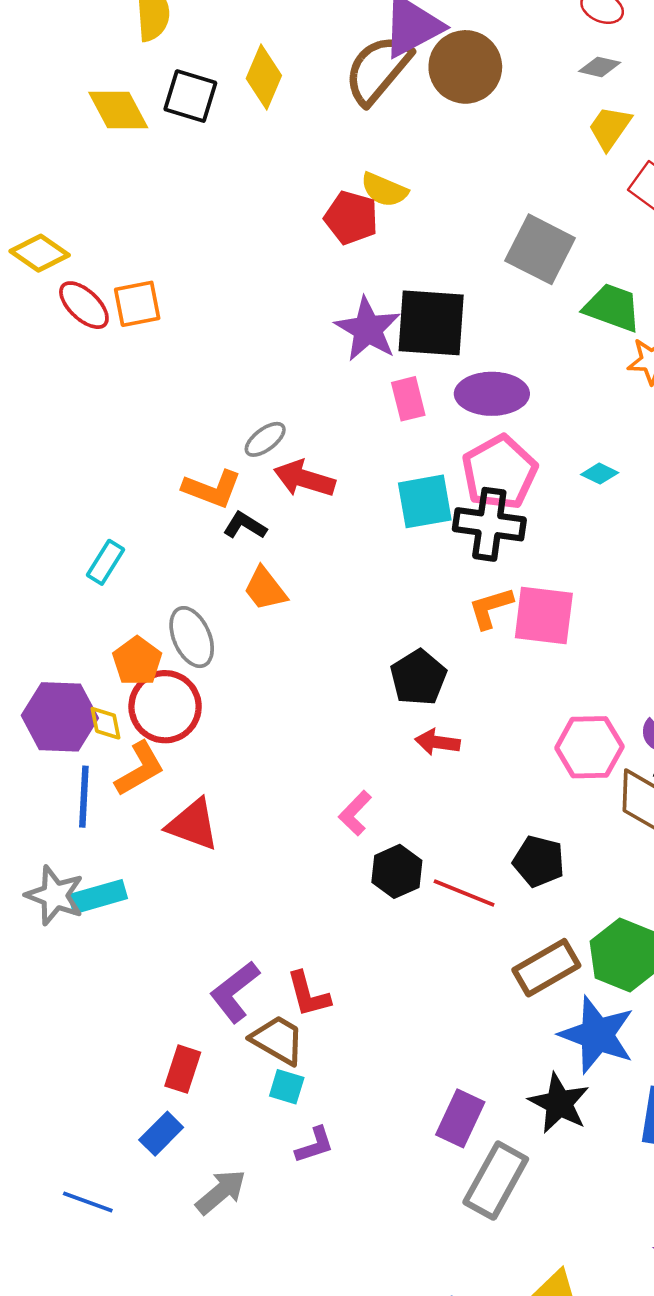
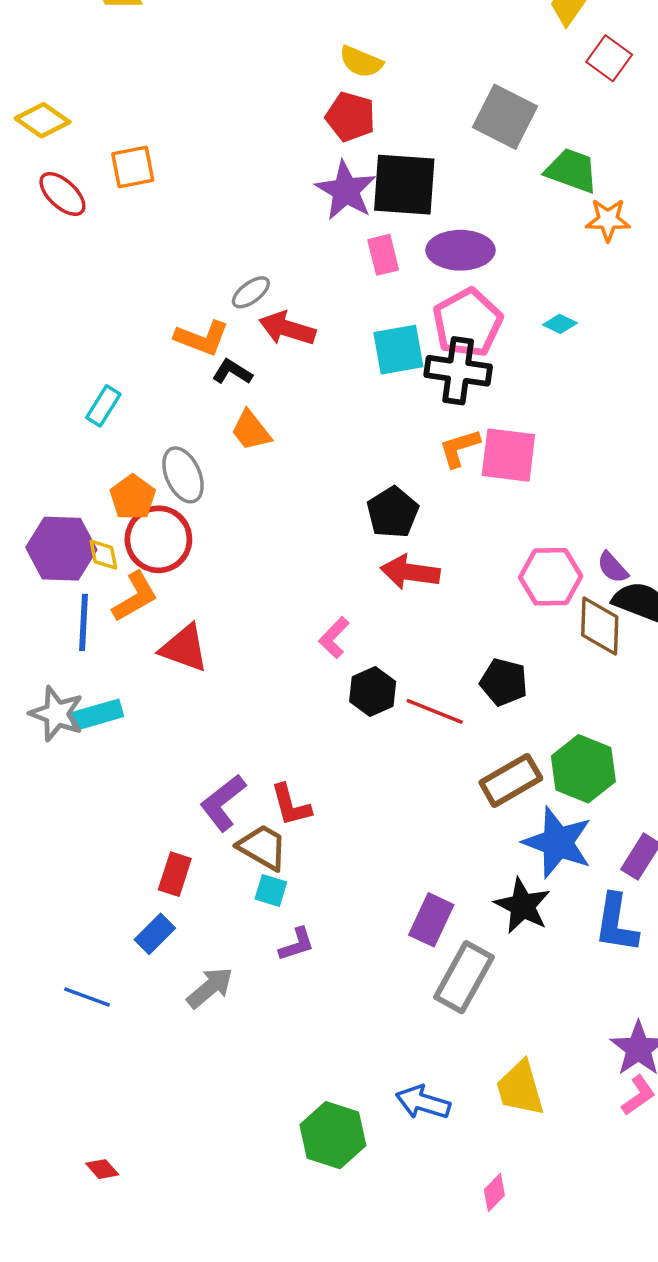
red pentagon: (351, 218) -> (350, 117), moved
red ellipse: (84, 305) -> (62, 194), moved
red arrow: (437, 742) -> (410, 572), size x1.4

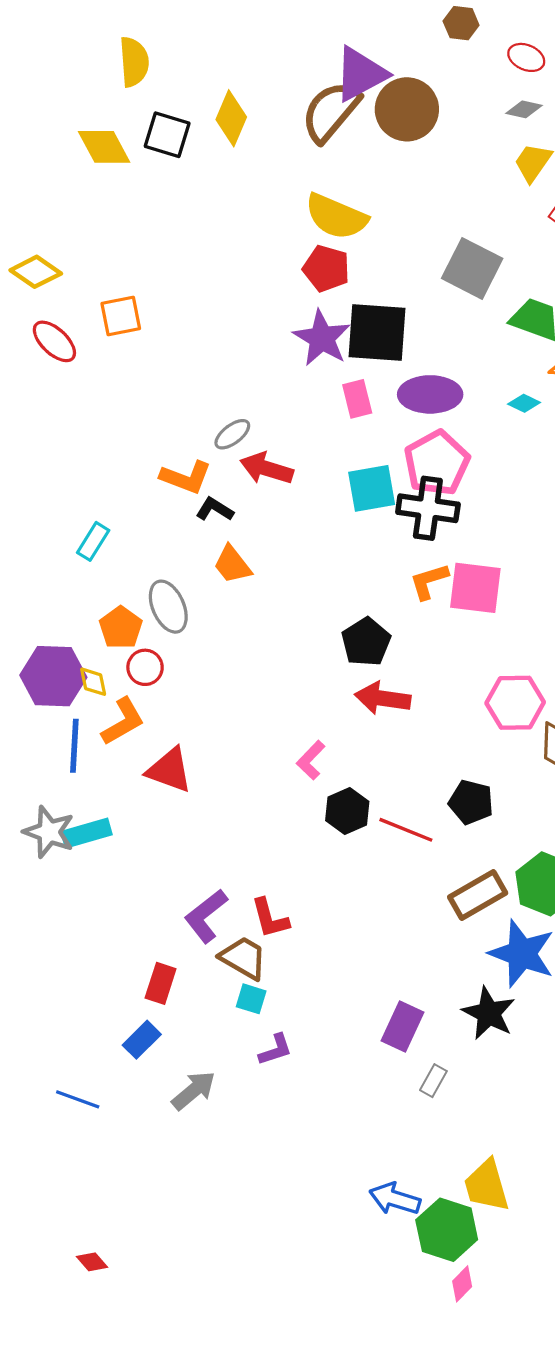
yellow semicircle: (361, 62) -> (336, 217), size x1.5
cyan diamond: (560, 324) -> (524, 403), moved
red circle: (158, 539) -> (145, 667), size x0.6
gray rectangle: (464, 977) -> (433, 1081), size x0.5
green hexagon: (333, 1135) -> (447, 1230), moved

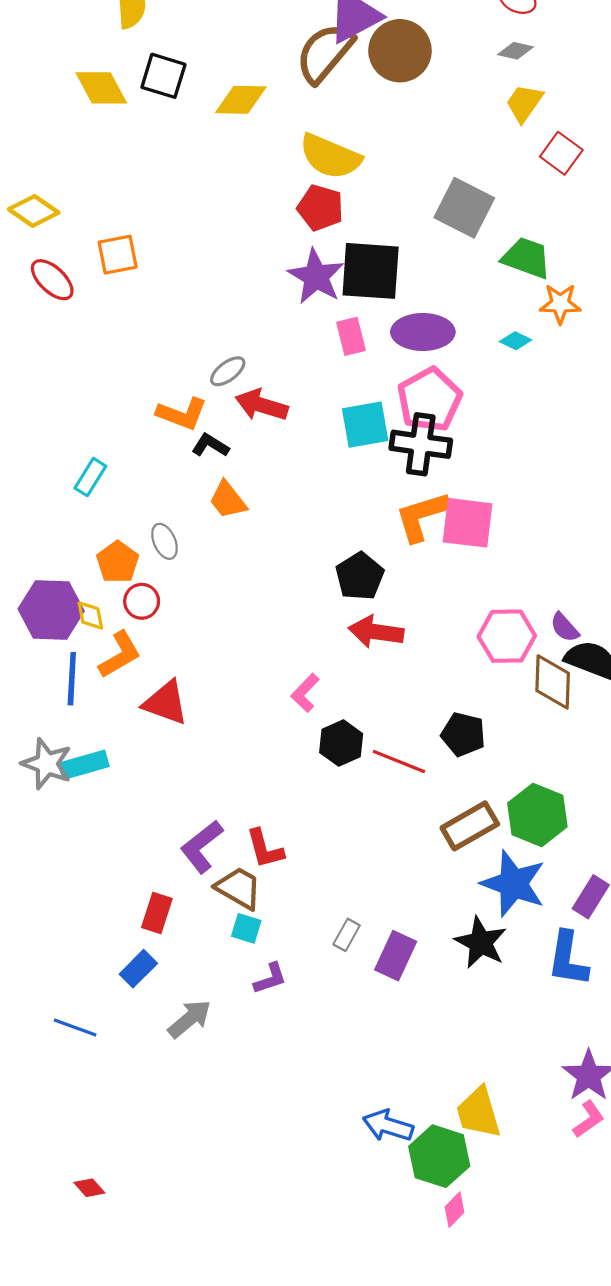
yellow diamond: (231, 118) -> (241, 100), moved, turned 68
orange L-shape: (429, 581) -> (422, 516), size x1.4
gray ellipse: (168, 607) -> (165, 541), size x0.7
gray rectangle: (433, 1081) -> (347, 935), moved

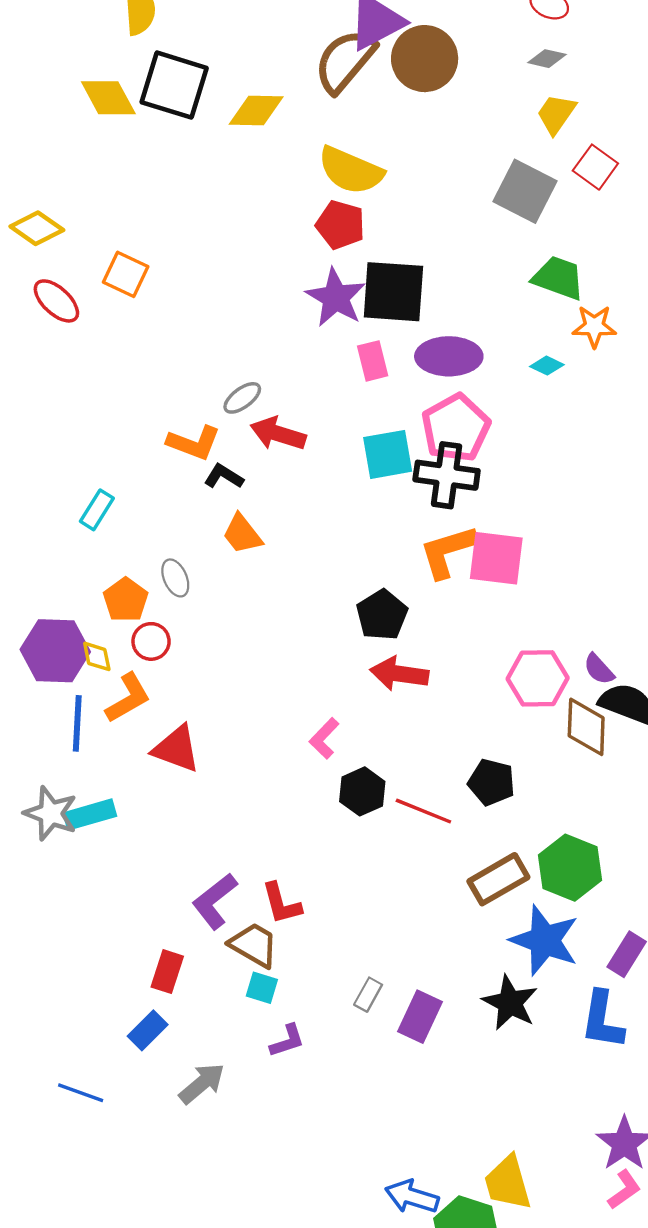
black square: (163, 76) -> (174, 85), size x1.4
gray square: (464, 208) -> (525, 191), moved
orange square: (118, 255) -> (126, 274), turned 36

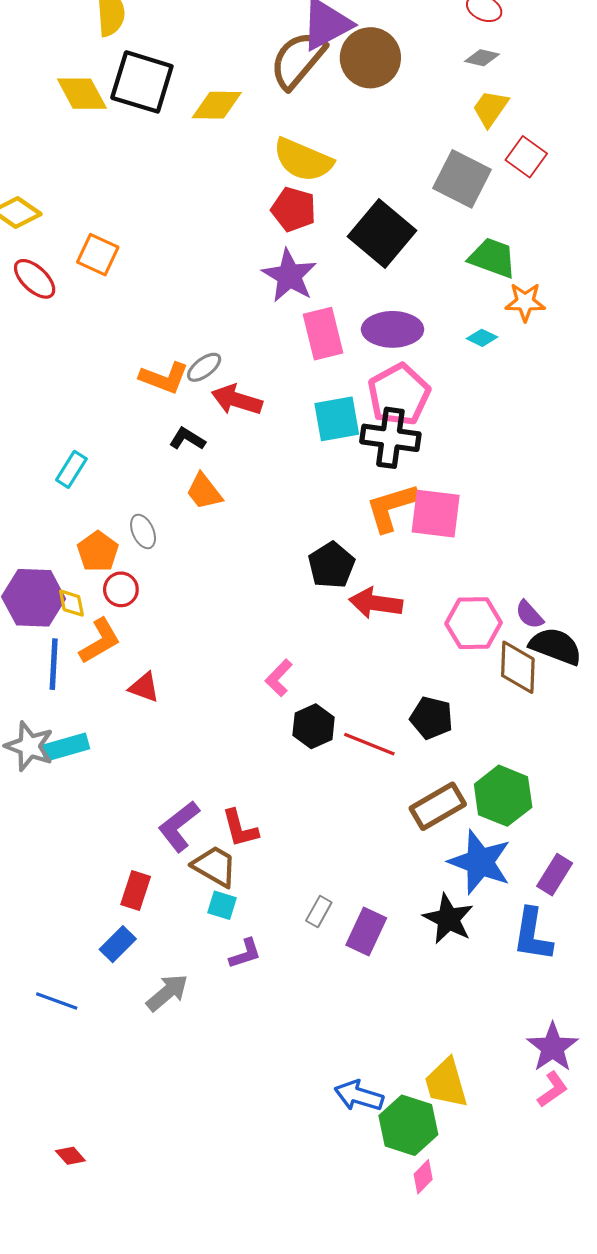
black square: (393, 292) -> (382, 234), moved, turned 36
pink rectangle: (373, 361) -> (323, 334), size x1.4
orange L-shape: (194, 443) -> (164, 378), moved
red arrow: (399, 674) -> (376, 603), moved
red triangle: (176, 749) -> (144, 687), size x0.7

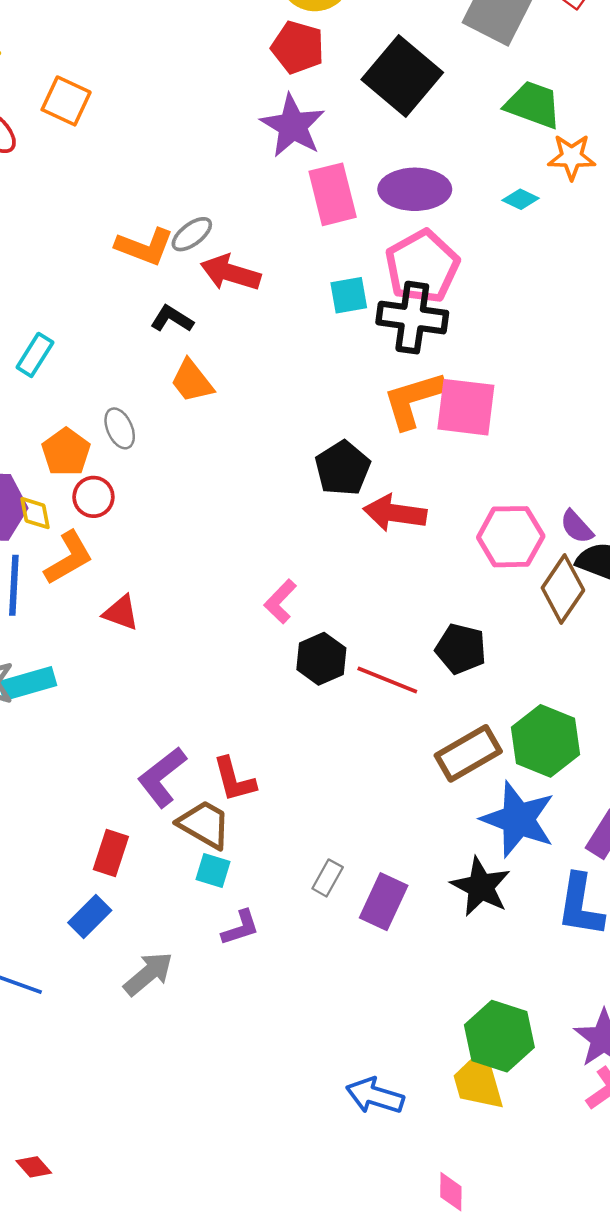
cyan square: (337, 419) -> (349, 295), size x0.7
brown diamond: (518, 667) -> (563, 589), turned 32
green hexagon: (408, 1125) -> (499, 1036), moved
pink diamond: (423, 1177) -> (451, 1192), turned -44

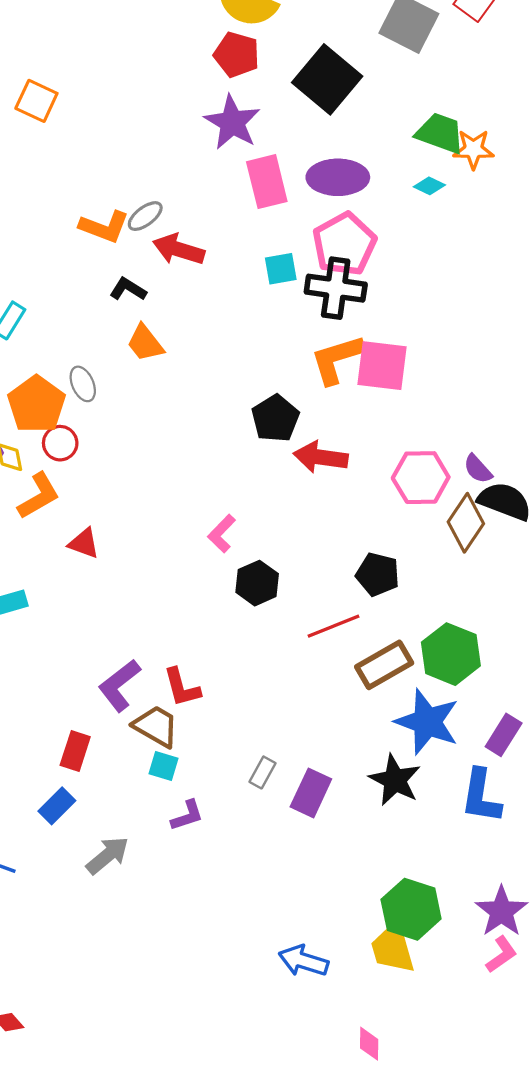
green trapezoid: (533, 105) -> (440, 133), moved
orange pentagon: (66, 452) -> (36, 404), size x1.4
red line: (387, 680) -> (334, 626), moved, turned -44

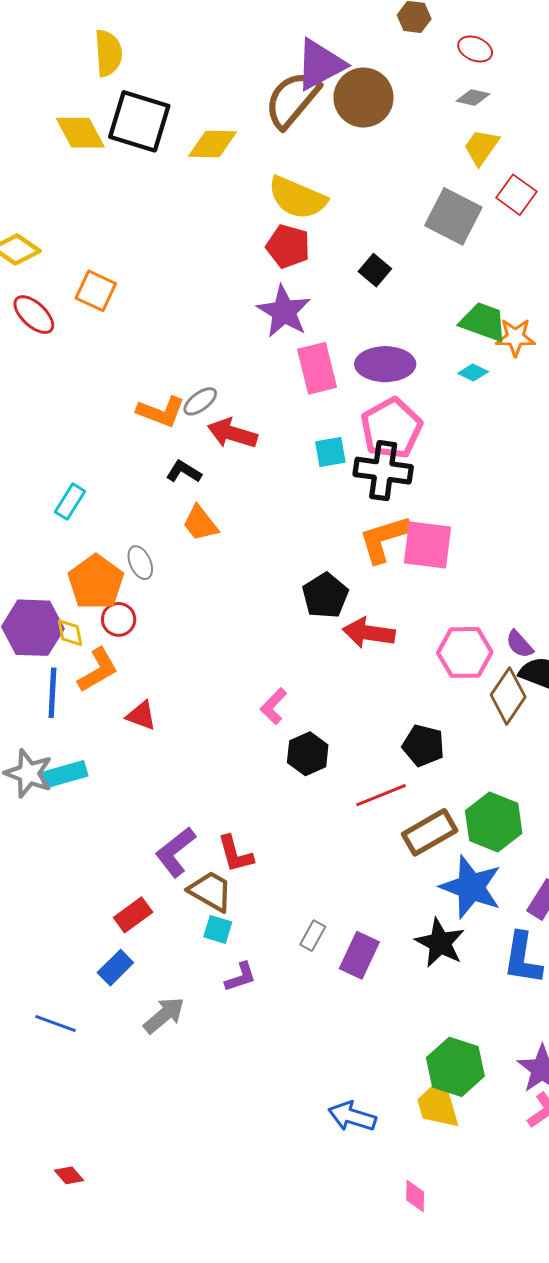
black square: (327, 79) -> (375, 270), size x0.5
red rectangle: (75, 751) -> (133, 915), turned 36

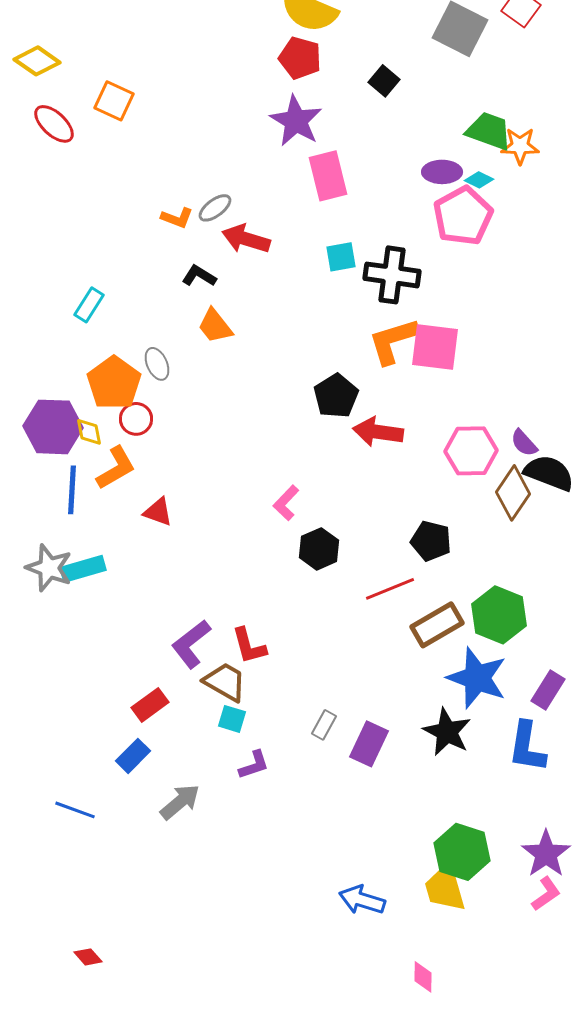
purple ellipse: (385, 364) -> (442, 172), moved, size x0.7
orange L-shape: (161, 412) -> (177, 218), size x0.7
pink pentagon: (391, 428) -> (463, 216), moved

